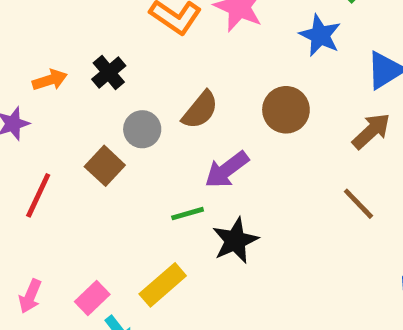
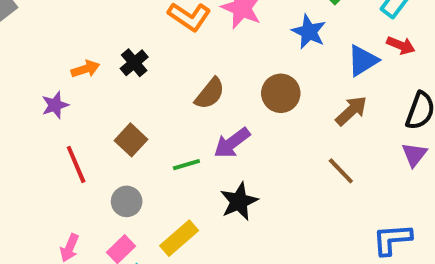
gray circle: (142, 129) -> (127, 201), moved
red line: (38, 195) -> (76, 164), turned -48
green line: (188, 214) -> (186, 165), moved

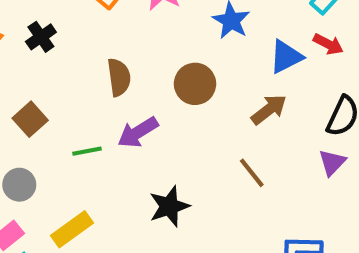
brown semicircle: (210, 94) -> (119, 77), turned -52
black star: (239, 201) -> (169, 206), moved

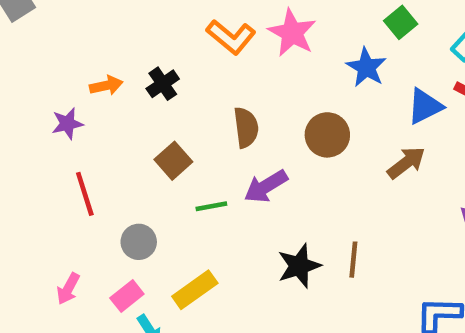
brown square: (30, 119) -> (173, 161), moved
brown line: (252, 173) -> (353, 260), moved, turned 44

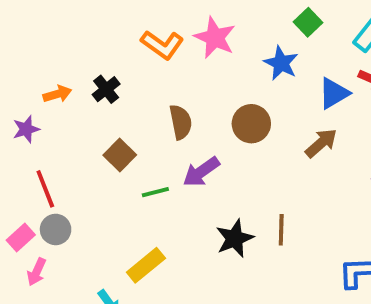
gray circle: (139, 242) -> (56, 229), moved
pink rectangle: (127, 296) -> (21, 237), moved

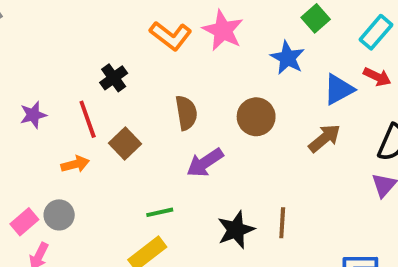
orange arrow: (57, 94) -> (75, 164), moved
red line: (45, 189) -> (88, 119), moved
green line: (155, 192) -> (160, 212), moved

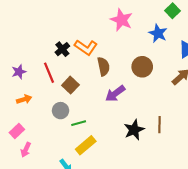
orange L-shape: (171, 36) -> (86, 47), moved
orange arrow: (75, 164) -> (24, 99), moved
green line: (160, 212) -> (79, 123), moved
gray circle: (59, 215) -> (61, 111), moved

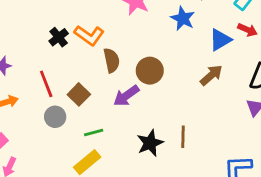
brown circle: (142, 67) -> (150, 71), moved
red line: (49, 73) -> (46, 84), moved
brown square: (70, 85) -> (79, 94), moved
green line: (79, 123) -> (94, 133), moved

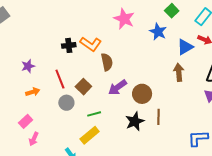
black cross: (59, 37) -> (69, 45), turned 32
brown circle: (150, 71) -> (142, 94), moved
brown arrow: (211, 75) -> (179, 72), turned -54

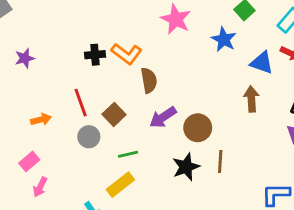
blue triangle: (185, 47) -> (262, 63), turned 48
purple star: (28, 66) -> (25, 58), moved

